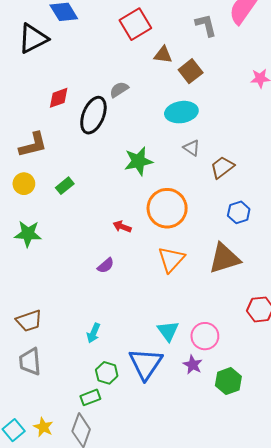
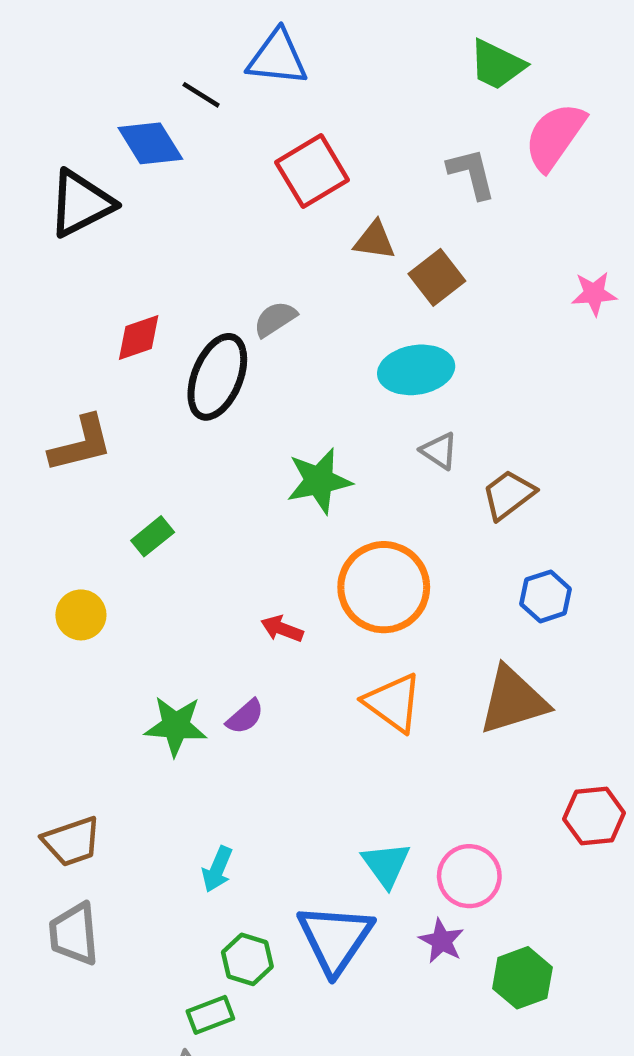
yellow circle: (24, 184) -> (81, 615), moved
green star: (28, 234) -> (176, 726), moved
orange triangle: (171, 259) -> (393, 703), turned -36

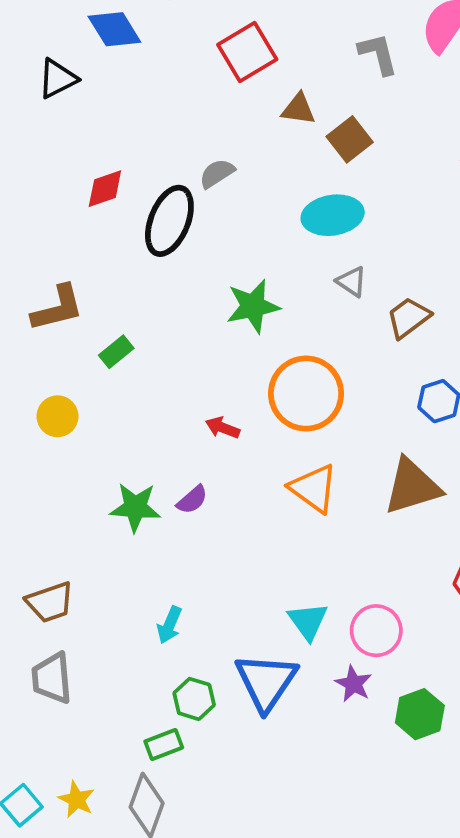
black triangle: (81, 203) -> (57, 79), size x0.7
brown L-shape: (81, 444) -> (57, 308), moved

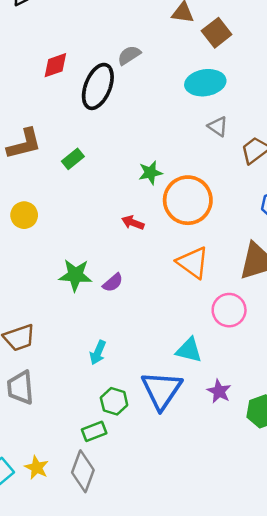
green star: (253, 306) -> (150, 173), moved, size x0.7
green rectangle: (116, 352) -> (73, 159), moved
purple semicircle: (192, 500) -> (113, 283), moved
cyan triangle: (308, 621) -> (189, 350), turned -40
pink circle: (376, 631) -> (229, 310), moved

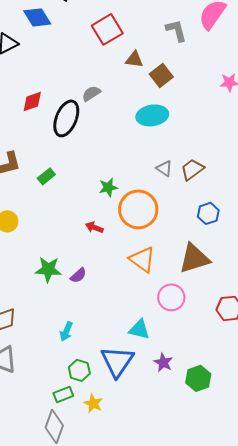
gray triangle: (218, 126) -> (164, 168), moved
yellow star: (37, 468) -> (93, 403), moved

